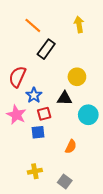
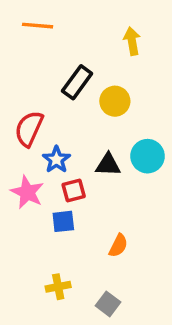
orange line: (33, 25) -> (38, 26), moved, turned -36
yellow circle: (77, 77) -> (115, 101), moved
cyan circle: (88, 115) -> (148, 156), moved

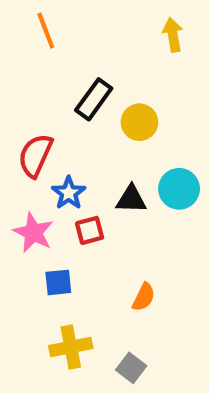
orange line: (38, 26) -> (46, 31), turned 64
yellow arrow: (132, 41) -> (173, 35), moved
blue square: (63, 221) -> (58, 282), moved
yellow cross: (58, 287) -> (71, 347), size x1.4

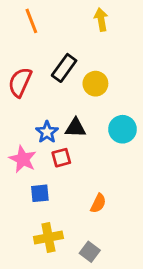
yellow arrow: (173, 35) -> (101, 20), moved
red semicircle: (35, 155) -> (20, 82), moved
black triangle: (131, 199) -> (75, 128), moved

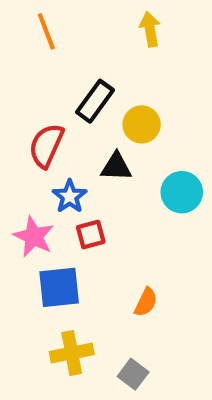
red semicircle: (20, 82) -> (46, 146), moved
black triangle: (75, 128) -> (116, 167), moved
blue square: (40, 193) -> (59, 287), size x1.5

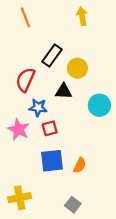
blue star: (70, 196) -> (38, 108), turned -30
blue square: (59, 287) -> (52, 161), moved
yellow cross: (72, 353) -> (20, 198), moved

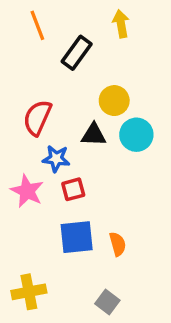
black rectangle: (52, 56) -> (77, 53), moved
cyan circle: (99, 105) -> (136, 135), moved
orange semicircle: (80, 165) -> (118, 244), turned -42

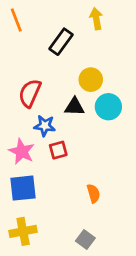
orange line: (37, 25) -> (16, 20), moved
blue square: (77, 237) -> (23, 188), moved

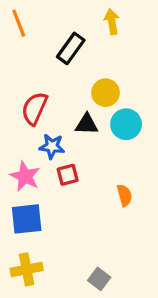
orange semicircle: (93, 193) -> (124, 195), moved

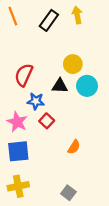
black rectangle: (71, 48) -> (49, 20), moved
red square: (68, 175) -> (47, 121), turned -32
orange semicircle: (124, 195) -> (74, 147), moved, turned 48

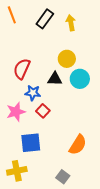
yellow arrow: (77, 15) -> (71, 23), moved
pink star: (17, 122) -> (16, 112), turned 30
orange semicircle: (74, 147) -> (78, 145), moved, size x1.5
blue square: (18, 151) -> (31, 143), moved

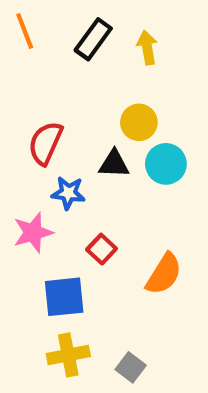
red square: (43, 111) -> (102, 249), moved
orange semicircle: (78, 145) -> (164, 274), moved
yellow cross: (17, 171) -> (68, 355), moved

